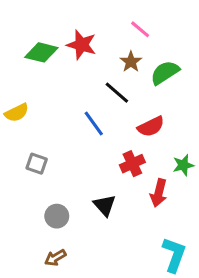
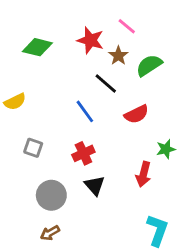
red star: (81, 45) -> (90, 40), moved
red cross: (132, 164) -> (83, 153), moved
gray circle: (57, 216) -> (51, 195), size x1.4

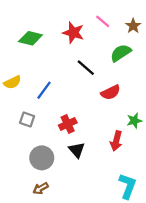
brown star: (118, 56) -> (133, 26), moved
blue line: (85, 111) -> (44, 90), moved, turned 72

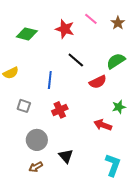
green semicircle: (121, 53) -> (116, 61), moved
blue line: (44, 90) -> (50, 80), moved, turned -30
red arrow: (116, 141) -> (103, 125), turned 96
black triangle: (77, 150) -> (66, 156), moved

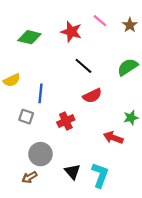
blue line: (50, 80) -> (40, 93), moved
red semicircle: (98, 82) -> (92, 96), moved
cyan L-shape: (113, 165) -> (100, 175), moved
brown arrow: (36, 167) -> (29, 177), moved

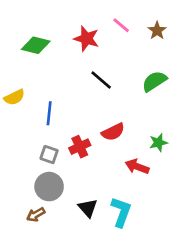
red semicircle: (92, 96) -> (113, 132), moved
gray square: (26, 117) -> (49, 155), moved

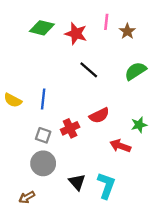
pink line: (121, 25) -> (106, 22), turned 56
brown star: (157, 31) -> (127, 31), moved
green diamond: (36, 45) -> (42, 28), moved
yellow semicircle: (14, 97) -> (13, 100), moved, turned 54
brown arrow: (36, 215) -> (27, 197), moved

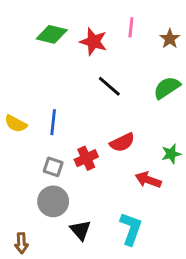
brown star: (127, 31) -> (170, 39), moved
black triangle: (77, 182) -> (80, 230), moved
brown arrow: (27, 197) -> (21, 243), moved, turned -63

